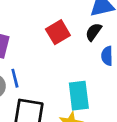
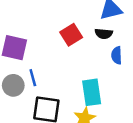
black semicircle: (94, 32) -> (104, 34), turned -120

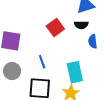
blue line: (33, 78) -> (42, 62), moved

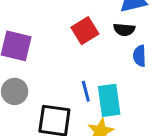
blue line: (42, 62) -> (86, 91), moved

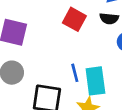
red square: (85, 31) -> (74, 19), turned -30

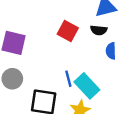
cyan rectangle: (95, 81) -> (87, 86), turned -35

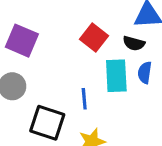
cyan rectangle: (87, 86) -> (116, 76), moved, turned 30

